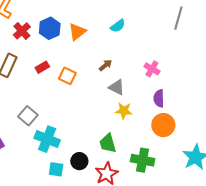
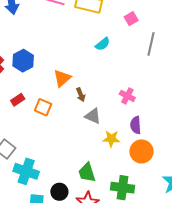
cyan semicircle: (118, 26) -> (103, 44), moved
orange triangle: (77, 32) -> (62, 78), moved
brown arrow: (105, 65) -> (81, 95), turned 112
yellow star: (124, 111) -> (111, 139), moved

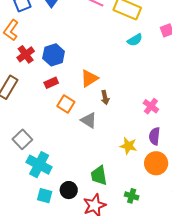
cyan semicircle: (103, 44) -> (135, 40), moved
red rectangle: (18, 100) -> (51, 83), moved
gray triangle: (93, 116) -> (89, 120), moved
green cross: (123, 188) -> (132, 196), size x0.6

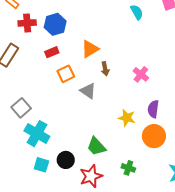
cyan semicircle: (135, 40) -> (137, 12), turned -91
red cross: (26, 54) -> (27, 23), turned 30
orange square: (66, 104) -> (66, 74), turned 30
pink cross: (151, 106) -> (141, 74), moved
green trapezoid: (99, 175) -> (96, 146), turned -35

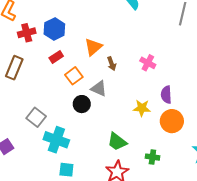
black circle: (66, 160) -> (82, 104), moved

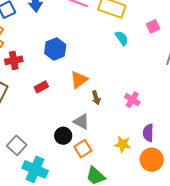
blue hexagon: (54, 29) -> (55, 49), moved
orange square: (74, 76) -> (83, 149), moved

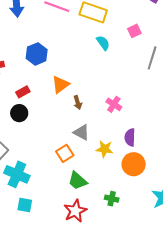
gray triangle: (81, 122) -> (81, 132), moved
black circle: (63, 136) -> (19, 113), moved

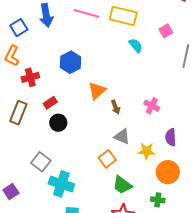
red rectangle: (23, 92) -> (50, 103), moved
orange circle: (134, 164) -> (168, 172), moved

